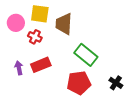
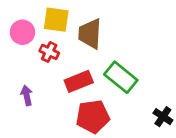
red rectangle: (41, 65) -> (79, 81), moved
red pentagon: (79, 83) -> (93, 117), moved

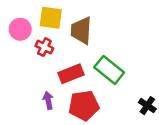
purple arrow: (27, 95) -> (48, 100), moved

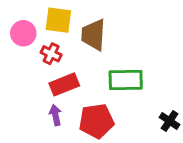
green rectangle: (109, 70) -> (126, 80), turned -40
red rectangle: (71, 74) -> (64, 84), moved

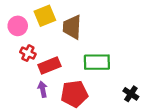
yellow square: (58, 20) -> (45, 16), turned -30
red cross: (51, 54) -> (28, 53), moved

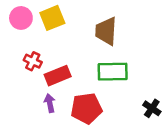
pink circle: (18, 26) -> (21, 18), moved
brown trapezoid: (72, 27) -> (106, 31), moved

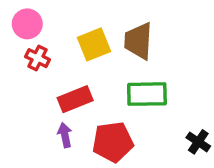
yellow square: (52, 18) -> (94, 44), moved
red cross: (33, 61) -> (37, 58), moved

